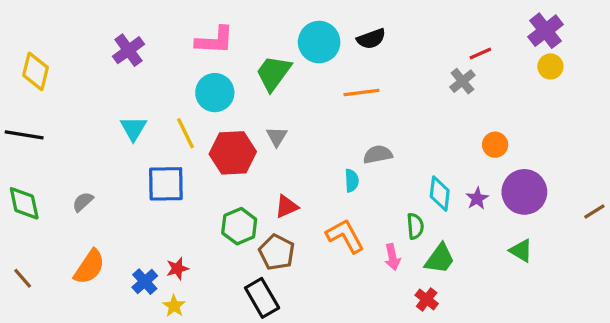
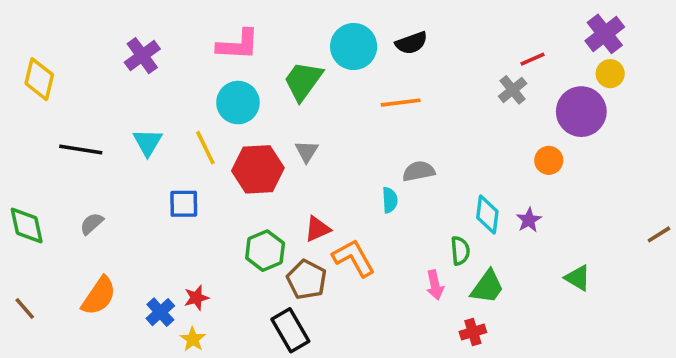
black line: (24, 135) -> (81, 150), moved
blue square: (166, 184) -> (184, 204), size x0.7
purple circle: (524, 192) -> (581, 112), moved
orange L-shape: (345, 236) -> (354, 258), moved
red cross: (427, 299) -> (473, 332), turned 35

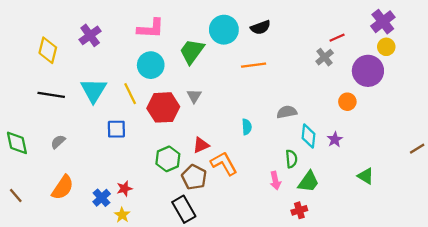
yellow diamond: (39, 79) -> (48, 50), moved
cyan triangle: (148, 142) -> (94, 90), size x1.4
gray semicircle: (419, 171) -> (287, 112), moved

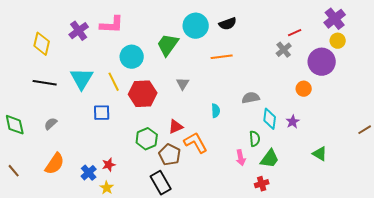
pink L-shape: (151, 29) -> (112, 25), moved
gray triangle: (194, 96) -> (183, 84), moved

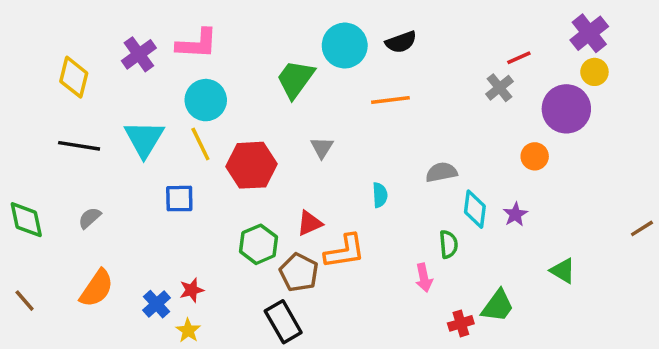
cyan circle: (132, 57) -> (206, 100), moved
orange L-shape: (196, 143) -> (345, 251), turned 110
green trapezoid: (270, 159) -> (498, 306), moved

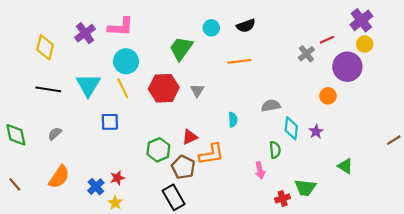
cyan circle: (345, 46) -> (211, 28), size x0.6
red line: (519, 58) -> (327, 40), moved
red hexagon: (251, 165) -> (164, 88), moved
green trapezoid: (498, 306) -> (305, 188), turned 60

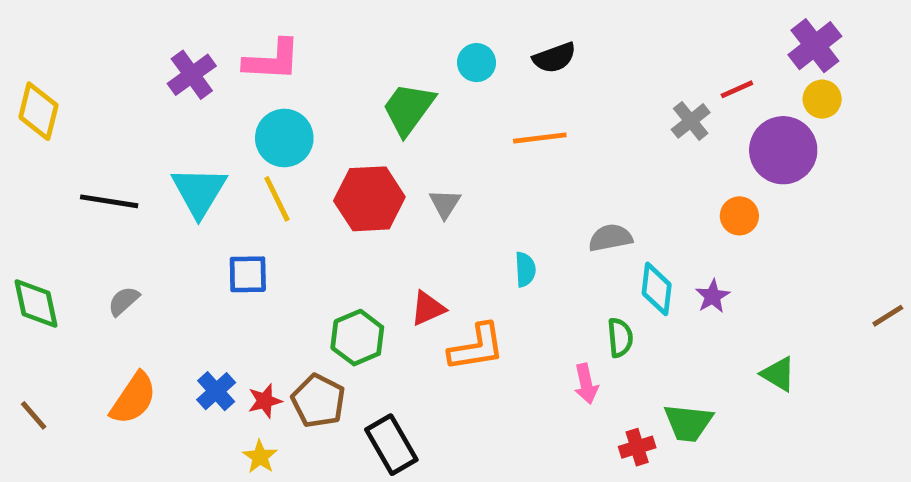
yellow diamond: (45, 47) -> (38, 111), moved
brown pentagon: (183, 167) -> (318, 401), moved
blue cross: (96, 187) -> (216, 391), moved

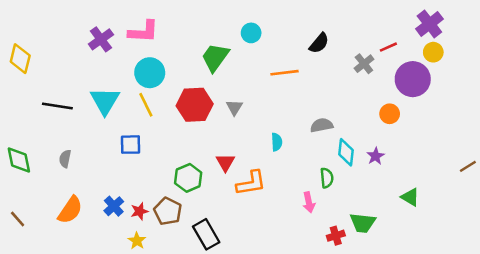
black semicircle: (554, 58) -> (319, 43), moved, turned -30
gray semicircle: (124, 301) -> (65, 159), turned -36
red triangle: (428, 308) -> (225, 163), turned -36

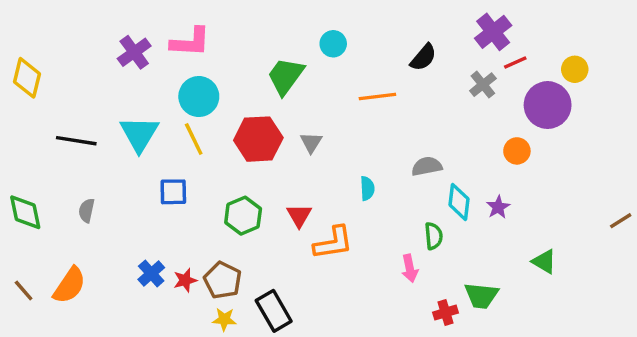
purple cross: (429, 24) -> (493, 32), moved
green hexagon: (188, 178) -> (243, 216), moved
orange semicircle: (70, 210) -> (70, 285), moved
yellow star: (137, 241) -> (224, 319), moved, turned -30

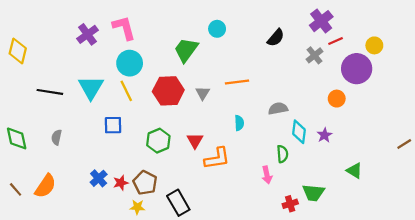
pink L-shape: (190, 42) -> (124, 28), turned -108
orange line: (377, 97) -> (237, 82), moved
yellow star: (224, 319) -> (137, 207), moved

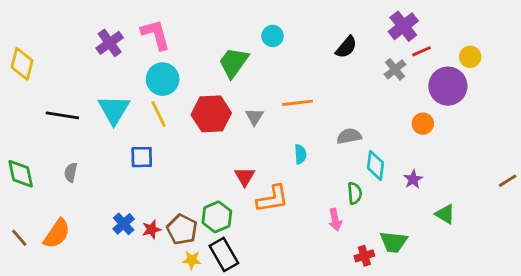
purple star: (324, 135) -> (413, 179), moved
green hexagon: (158, 141) -> (217, 217), moved
yellow star: (137, 207) -> (192, 260), moved

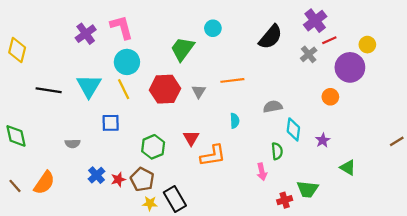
black semicircle: (346, 47) -> (271, 37), size x1.4
gray semicircle: (71, 172) -> (73, 144), moved, turned -104
green hexagon: (217, 217) -> (153, 147), moved

